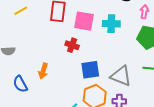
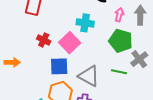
pink square: (84, 21) -> (70, 43), moved, turned 30
orange arrow: (43, 71) -> (12, 62), turned -112

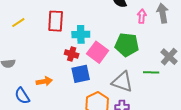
cyan cross: (85, 23) -> (81, 34), moved
green pentagon: (121, 41) -> (127, 45), moved
blue square: (59, 66) -> (81, 74), moved

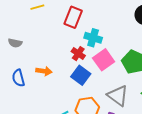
blue square: (81, 74) -> (81, 75), turned 30

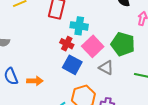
orange arrow: (44, 71) -> (35, 81), moved
gray triangle: (118, 96) -> (106, 68), moved, size x0.7

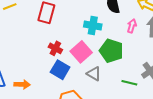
cyan cross: (79, 26) -> (93, 26), moved

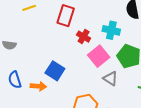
red cross: (55, 48) -> (84, 37), moved
blue square: (60, 70) -> (55, 71), moved

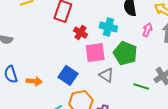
pink square: (99, 56) -> (95, 53), turned 30
blue square: (55, 71) -> (68, 75), moved

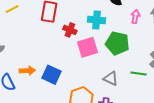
blue square: (68, 75) -> (51, 75), moved
gray triangle: (106, 75) -> (111, 79), moved
orange arrow: (34, 81) -> (27, 71), moved

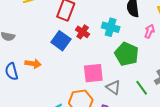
pink square: (88, 47) -> (93, 73), moved
green line: (138, 73) -> (142, 88), turned 35
blue square: (51, 75) -> (61, 41), moved

